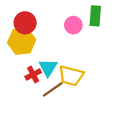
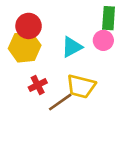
pink circle: (73, 25) -> (103, 40), moved
cyan triangle: (48, 68) -> (72, 47), moved, turned 30

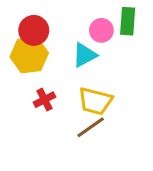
pink circle: (103, 40) -> (101, 30), moved
brown line: (60, 102) -> (91, 127), moved

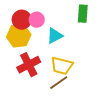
pink circle: (101, 30) -> (37, 20), moved
red cross: (45, 100) -> (29, 65), size x1.6

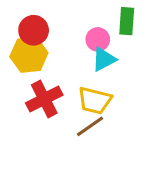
pink circle: (37, 20) -> (98, 39), moved
cyan triangle: (55, 36) -> (104, 59), moved

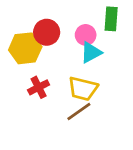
red circle: (34, 30) -> (47, 32), moved
red cross: (44, 99) -> (39, 87), size x0.7

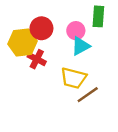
red cross: (39, 87) -> (37, 59), moved, turned -36
brown line: (79, 111) -> (88, 95), moved

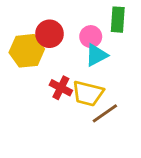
red cross: (37, 59) -> (61, 88), moved

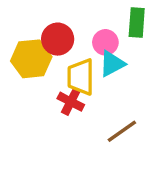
yellow trapezoid: (88, 93) -> (81, 77), moved, turned 76

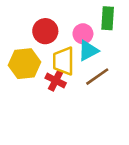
yellow hexagon: (31, 59) -> (25, 64), moved
brown line: (122, 131) -> (97, 77), moved

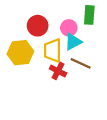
brown line: (97, 77) -> (81, 63), turned 60
red cross: (56, 80) -> (58, 71), moved

